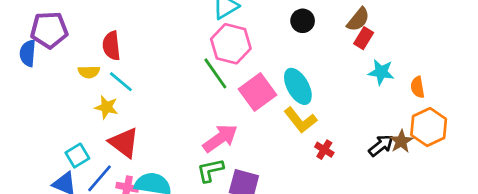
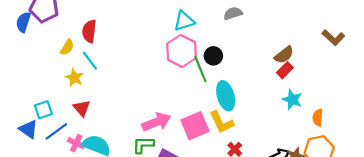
black circle: (303, 21) -> (213, 56), moved
yellow semicircle: (89, 72) -> (67, 47), turned -70
green line: (215, 73) -> (200, 69), moved
pink square: (258, 92) -> (195, 126), moved
red triangle: (124, 143) -> (82, 108), size x0.7

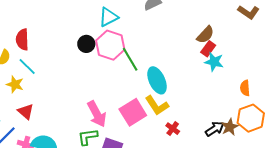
black circle: (213, 56) -> (86, 44), moved
cyan star: (292, 100) -> (214, 62), moved
pink arrow: (157, 122) -> (97, 114), turned 92

